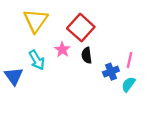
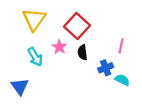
pink line: (130, 60) -> (121, 46), moved
blue triangle: (14, 76) -> (20, 87), moved
cyan semicircle: (128, 84) -> (122, 80), turned 80

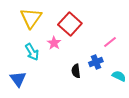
pink line: (121, 46) -> (110, 42), turned 40
black semicircle: (83, 52) -> (76, 71), moved
cyan semicircle: (122, 80) -> (119, 76), moved

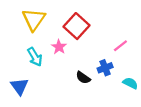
black semicircle: (76, 71) -> (83, 78), turned -48

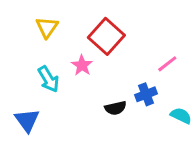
yellow triangle: (34, 19) -> (47, 27), size x0.7
black semicircle: (83, 78) -> (115, 108), turned -48

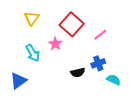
pink line: (167, 64) -> (100, 35), moved
cyan semicircle: (181, 116) -> (114, 80), moved
blue triangle: (27, 120) -> (18, 81), turned 30

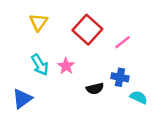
pink star: (55, 44) -> (66, 66), moved
blue cross: (98, 63) -> (120, 77), turned 32

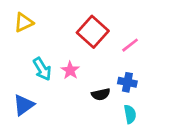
yellow triangle: (39, 22) -> (24, 22), moved, turned 30
cyan semicircle: (139, 97) -> (130, 114), moved, turned 54

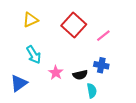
yellow triangle: (24, 22) -> (30, 20), moved
pink star: (70, 70) -> (56, 73), moved
cyan semicircle: (130, 114) -> (92, 91), moved

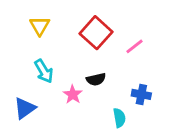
yellow triangle: (30, 20) -> (40, 26), turned -35
blue cross: (101, 65) -> (141, 94), moved
black semicircle: (80, 75) -> (96, 79), moved

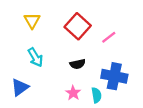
pink star: (73, 94) -> (73, 93), moved
blue cross: (141, 94) -> (114, 76), size x1.6

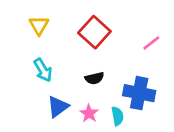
pink line: (109, 37) -> (151, 43), moved
blue triangle: (20, 87) -> (58, 107), moved

